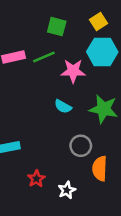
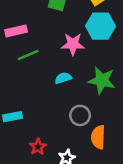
green line: (44, 57) -> (28, 55), moved
cyan semicircle: (63, 106) -> (63, 78), turned 133

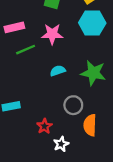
pink star: (73, 44) -> (52, 34), moved
red star: (38, 147) -> (44, 126), moved

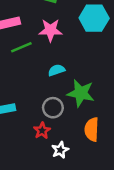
green star: (93, 73) -> (81, 93), moved
gray circle: (73, 105) -> (53, 108), moved

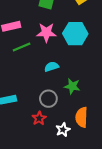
cyan hexagon: (94, 18) -> (75, 34), moved
green star: (81, 93) -> (72, 86), size x0.7
white star: (60, 150) -> (63, 130), moved

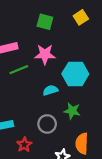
cyan hexagon: (75, 34) -> (75, 74), moved
red star: (39, 118) -> (24, 145), moved

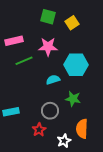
yellow square: (81, 17) -> (72, 23), moved
red star: (24, 145) -> (39, 130), moved

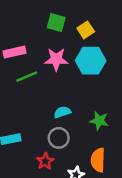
cyan hexagon: (76, 65) -> (91, 61), moved
cyan semicircle: (53, 80) -> (62, 112), moved
green star: (73, 99) -> (99, 121), moved

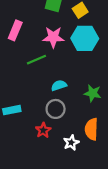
pink rectangle: (15, 52) -> (15, 30), turned -54
green line: (27, 77) -> (36, 60), moved

